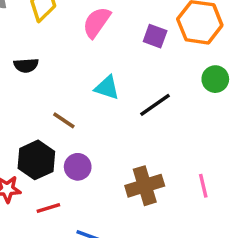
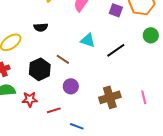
black hexagon: (36, 160) -> (40, 69), moved

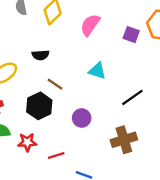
black line: (116, 50) -> (132, 97), moved
brown line: (63, 59) -> (55, 84), moved
purple circle: (71, 86) -> (82, 118), moved

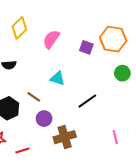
brown line: (55, 84) -> (34, 97), moved
brown cross: (124, 140) -> (65, 137), moved

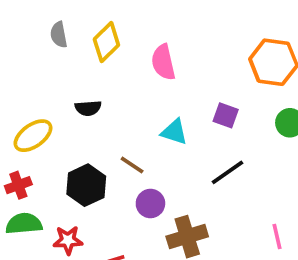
pink semicircle: (51, 39) -> (163, 62), turned -48
purple square: (86, 47) -> (226, 115), moved

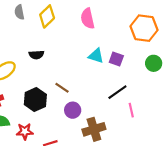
pink semicircle: (163, 62) -> (88, 19), moved
cyan triangle: (174, 132) -> (96, 56), moved
pink line: (277, 237) -> (131, 110), moved

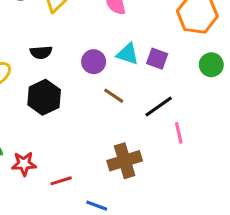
brown line: (62, 88) -> (114, 96), moved
black hexagon: (35, 99) -> (44, 97), moved
purple circle: (73, 110) -> (94, 62), moved

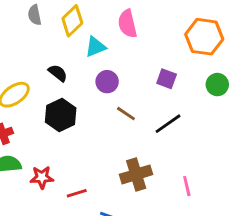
black semicircle: (41, 52) -> (58, 73), turned -138
cyan triangle: (128, 54) -> (95, 47), moved, turned -40
pink line: (179, 133) -> (187, 186), moved

